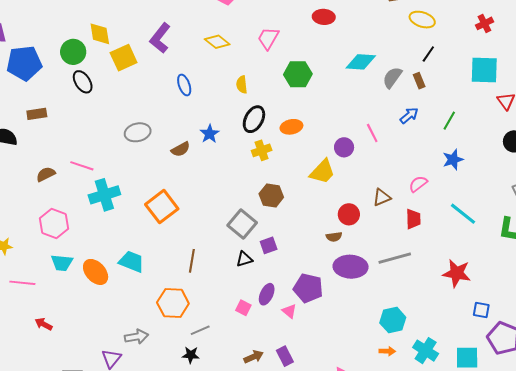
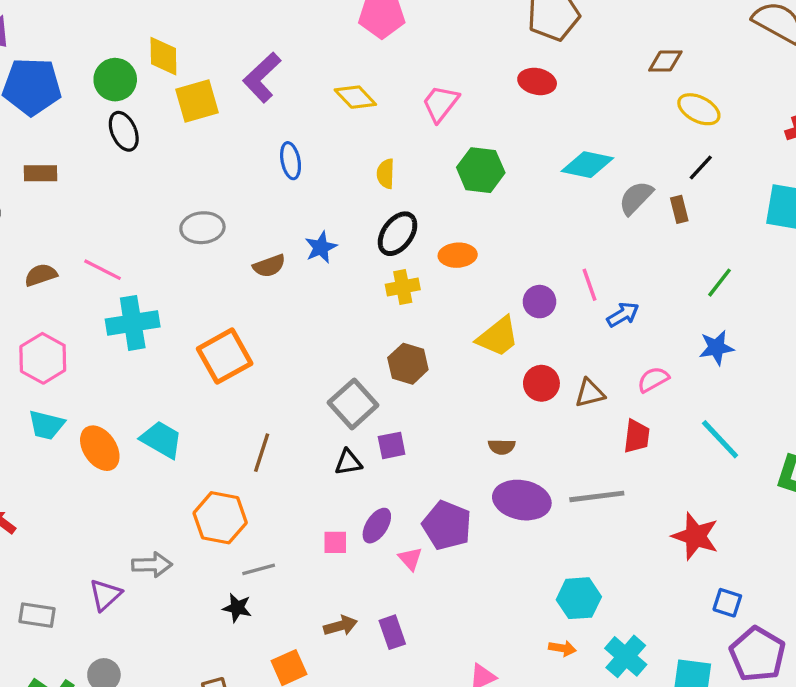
blue arrow: (409, 115) -> (623, 315), moved
red circle: (349, 214) -> (541, 383), moved
pink square: (243, 308) -> (335, 542), turned -35

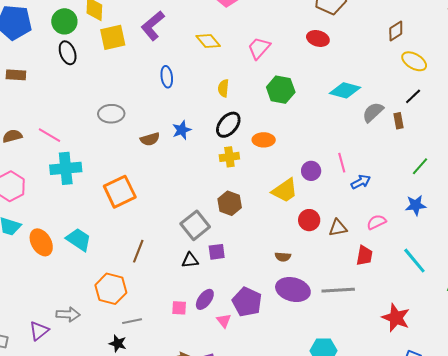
brown diamond: (665, 61) -> (396, 31), turned -35

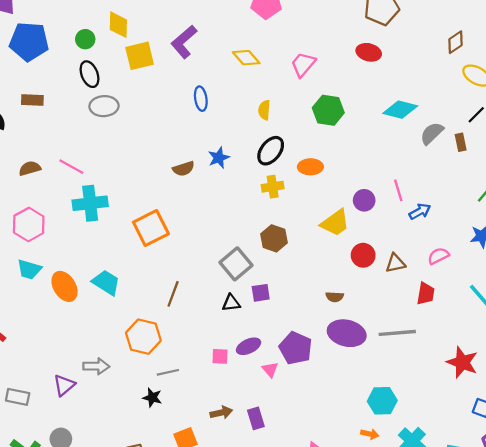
green circle: (64, 21) -> (85, 39), size x0.7
gray ellipse: (111, 114) -> (104, 106), moved
purple ellipse: (205, 299) -> (249, 346), turned 30

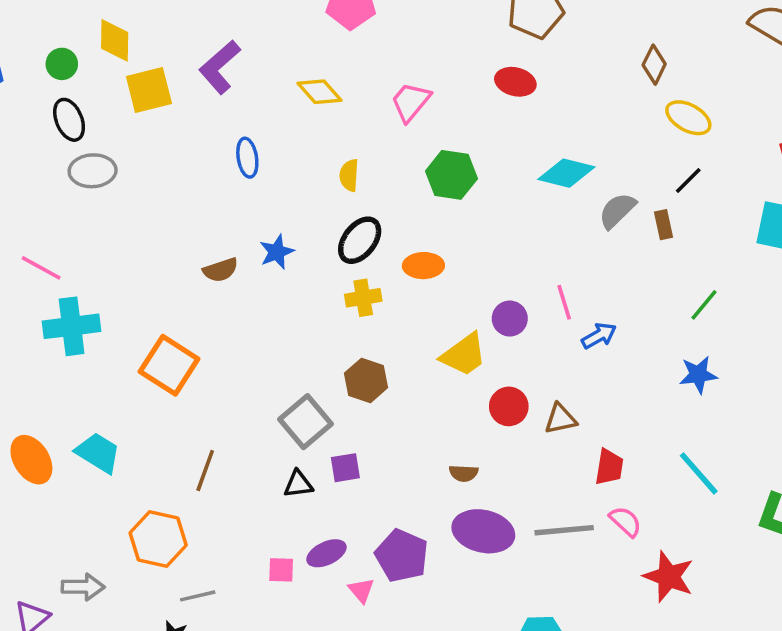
brown diamond: (456, 42) -> (654, 65), turned -30
orange square: (151, 228) -> (169, 365), turned -30
pink semicircle: (438, 256) -> (625, 521), moved, turned 70

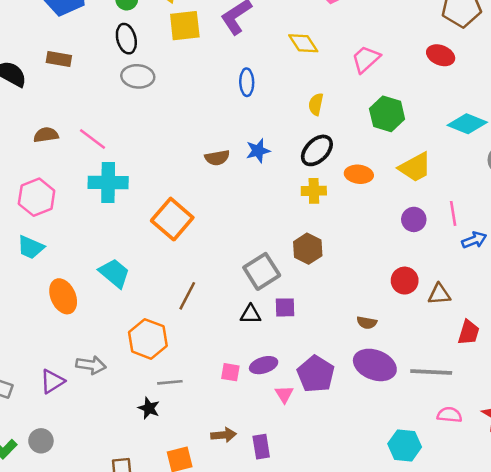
yellow trapezoid: (464, 355) -> (415, 167), moved
orange ellipse: (31, 460) -> (63, 296), moved
pink semicircle: (625, 521) -> (449, 415), moved, turned -45

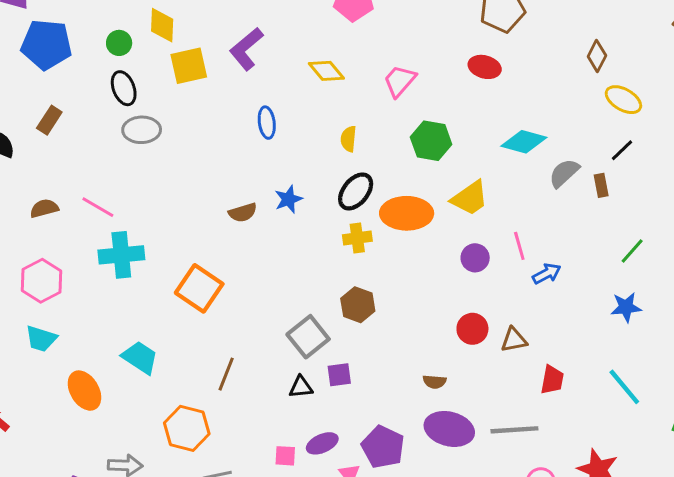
brown rectangle: (59, 59) -> (49, 120), turned -60
orange ellipse: (359, 174) -> (407, 213), size x1.6

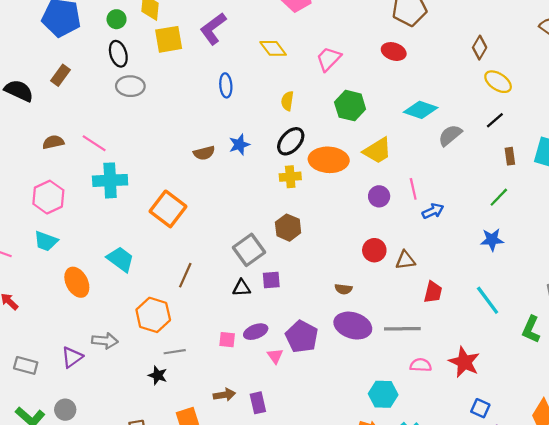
brown rectangle: (601, 185) -> (510, 156), moved

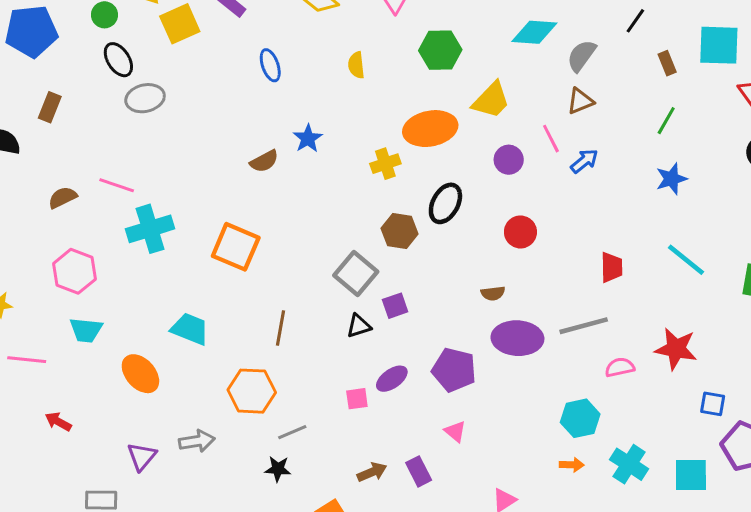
black ellipse: (291, 141) -> (445, 203), moved
brown triangle: (405, 260) -> (580, 101), moved
pink triangle: (275, 356) -> (455, 432), moved
purple triangle: (72, 357) -> (142, 457), moved

